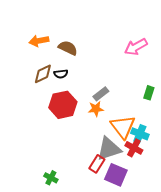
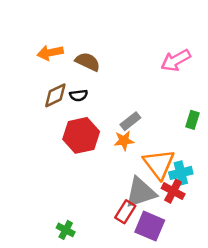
cyan cross: (140, 134) -> (181, 173), turned -36

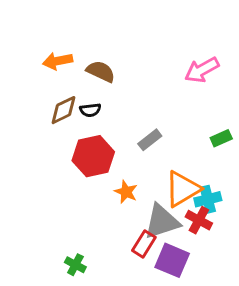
green rectangle: (192, 120) -> (221, 138), turned 48
orange star: (124, 141) -> (126, 192), moved, turned 30
orange triangle: (159, 164) -> (183, 189), turned 36

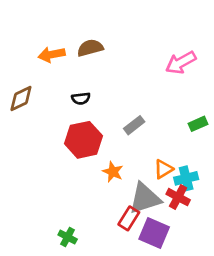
brown semicircle: (101, 71) -> (90, 48), moved, turned -40
brown diamond: (64, 110) -> (21, 99), moved
orange triangle: (183, 189) -> (163, 169), size x0.6

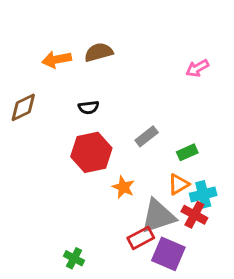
pink arrow: (181, 63) -> (197, 68), size x0.7
green rectangle: (198, 124) -> (187, 152), moved
red rectangle: (129, 218) -> (141, 238), turned 30

